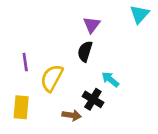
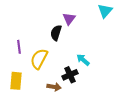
black semicircle: (85, 51) -> (56, 33), moved
black cross: (93, 99) -> (70, 75), turned 35

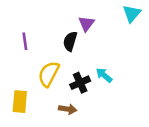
purple line: (19, 47) -> (25, 41), moved
black cross: (70, 75) -> (80, 83), moved

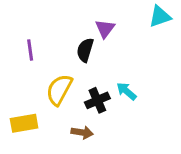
cyan triangle: (132, 14) -> (160, 16), turned 30
yellow rectangle: (20, 102) -> (24, 123), turned 75

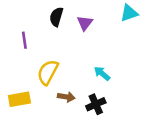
black semicircle: (85, 50) -> (56, 17), moved
black cross: (97, 100) -> (96, 104), moved
brown arrow: (82, 132) -> (66, 97), moved

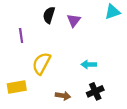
cyan arrow: (102, 73) -> (89, 64), turned -40
brown arrow: (66, 97) -> (63, 96), moved
black cross: (96, 104) -> (95, 91), moved

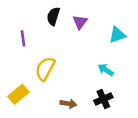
cyan triangle: (112, 12) -> (117, 35), moved
cyan arrow: (89, 64) -> (106, 70), moved, turned 32
yellow rectangle: (17, 87) -> (18, 94), turned -30

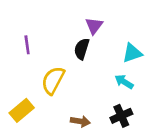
black semicircle: (53, 16) -> (82, 49), moved
cyan triangle: (117, 35) -> (132, 53), moved

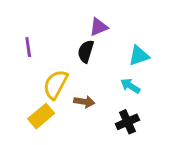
purple triangle: (94, 26) -> (99, 27), turned 30
yellow rectangle: (22, 110) -> (41, 116), moved
brown arrow: (80, 121) -> (84, 102), moved

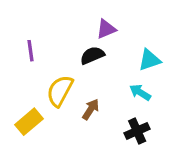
black semicircle: (86, 51) -> (92, 55), turned 50
brown arrow: (84, 102) -> (91, 109), turned -66
yellow rectangle: (41, 116) -> (29, 122), moved

